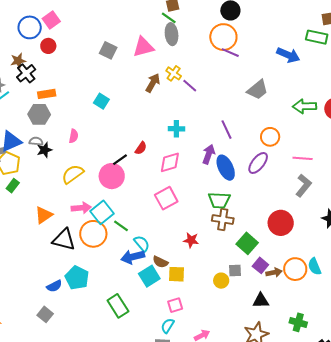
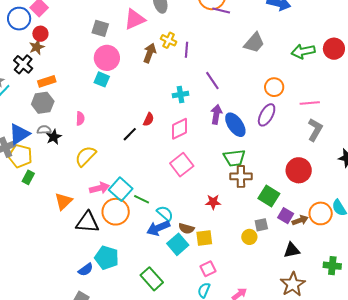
brown star: (18, 61) -> (37, 47), moved
purple line: (190, 86) -> (186, 50), turned 63
purple line: (227, 130) -> (212, 81), moved
pink circle: (112, 176) -> (107, 58), moved

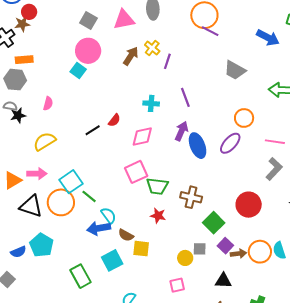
gray trapezoid: (254, 43) -> (235, 70), turned 65
green trapezoid: (234, 158) -> (157, 186), moved
pink arrow: (99, 188) -> (37, 174), moved
cyan square: (178, 244) -> (112, 260), moved
pink square: (208, 269) -> (177, 285), moved

